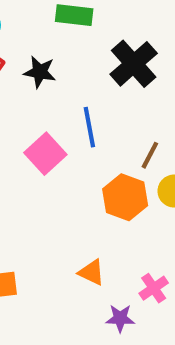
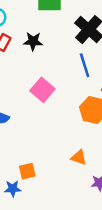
blue line: (89, 127) -> (85, 65), moved

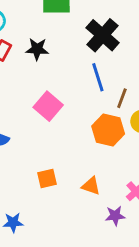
orange square: (27, 171) -> (47, 179), moved

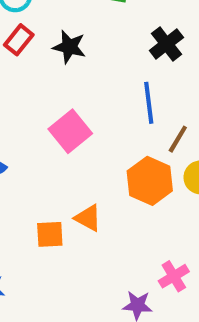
black cross: (103, 35) -> (166, 44), size x0.7
orange triangle: (91, 186) -> (88, 218), moved

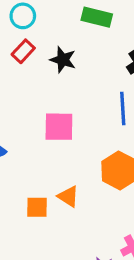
pink square: (70, 131) -> (59, 127), turned 36

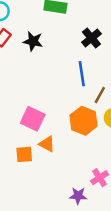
pink square: (59, 127) -> (33, 119), moved, turned 30

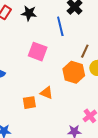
blue line: (82, 74) -> (60, 26), moved
pink square: (33, 119) -> (38, 52), moved

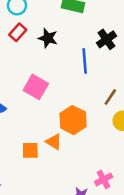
pink square: (38, 52) -> (36, 87), moved
orange hexagon: (74, 72) -> (73, 120), moved

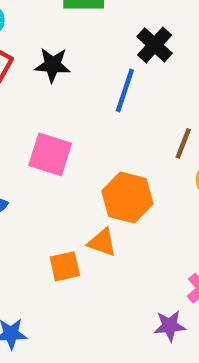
blue line: (85, 61) -> (125, 91), turned 35

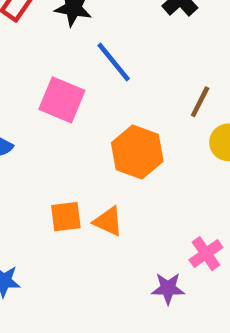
blue line: (125, 91) -> (114, 62), moved, turned -63
orange triangle: (102, 242) -> (108, 221), moved

